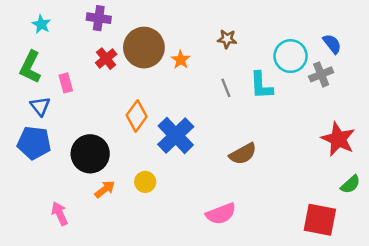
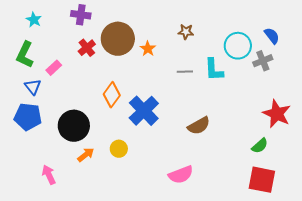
pink rectangle: (66, 83) -> (54, 68), turned 63
gray line: (226, 88) -> (185, 72), turned -70
green semicircle: (350, 184) -> (260, 146), moved

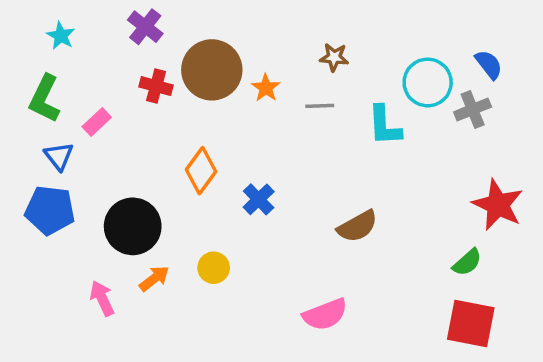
purple cross: (81, 15) -> (145, 27), turned 30
red cross: (87, 48) -> (156, 86), turned -36
gray line: (185, 72) -> (320, 106), moved
blue cross: (144, 111) -> (259, 199), size x0.6
pink arrow: (49, 175) -> (102, 298), moved

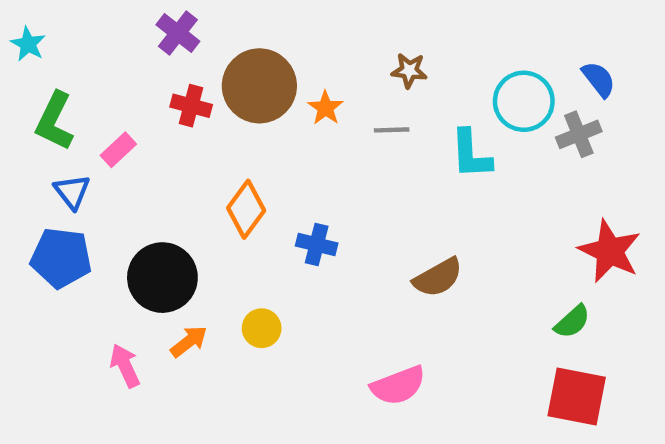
cyan star: (61, 36) -> (28, 44), moved
blue cross: (259, 199) -> (317, 244), turned -32

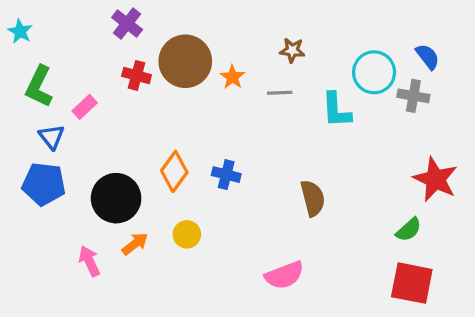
gray cross: (579, 134) -> (413, 96), turned 32
orange diamond: (246, 209) -> (174, 171), moved
brown semicircle: (438, 278) -> (313, 198), turned -75

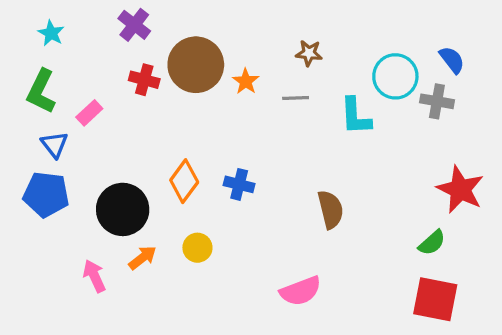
cyan star: (20, 31) -> (51, 33), moved

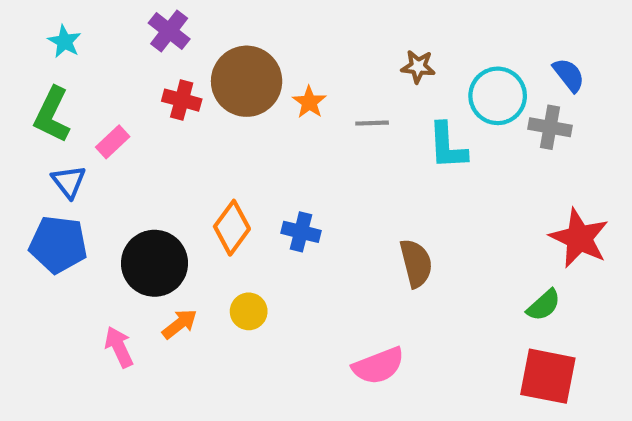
brown star: (309, 53) -> (418, 67), moved

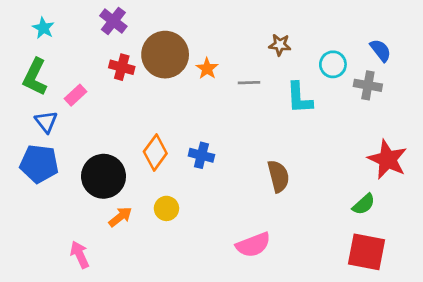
cyan circle: (498, 96) -> (333, 64), size x0.7
pink arrow: (119, 347) -> (80, 255), moved

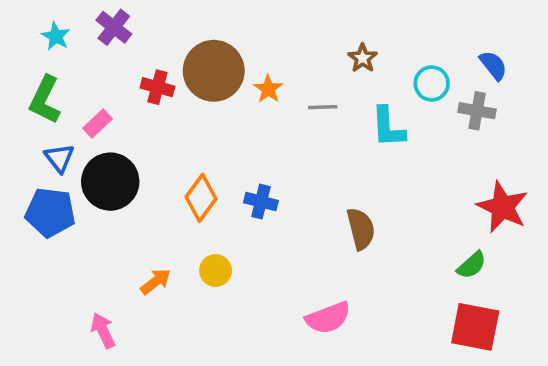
purple cross: (113, 21) -> (114, 27), moved
brown star: (280, 45) -> (363, 58), turned 30
black circle: (104, 176) -> (110, 182), moved

